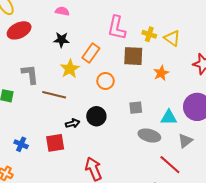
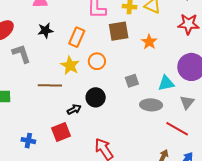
yellow star: (70, 69) -> (70, 65), moved
gray L-shape: (30, 74) -> (21, 54), moved

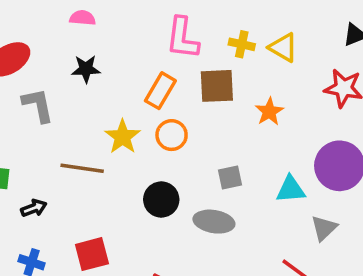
orange rectangle: (77, 37) -> (160, 91), moved
gray ellipse: (151, 105) -> (214, 222), moved
black arrow: (74, 109) -> (34, 208), moved

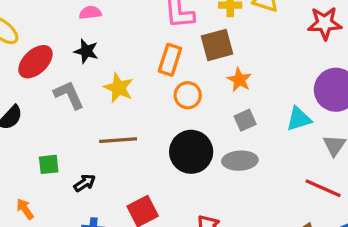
black star: (86, 69) -> (86, 51), moved, turned 30
orange star: (269, 112) -> (239, 80), moved
yellow star: (122, 137) -> (118, 88), moved
black circle: (161, 200) -> (191, 152), size x1.4

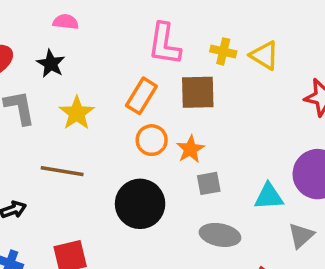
orange star: (239, 80) -> (190, 149), moved
gray ellipse: (240, 161) -> (220, 235), moved

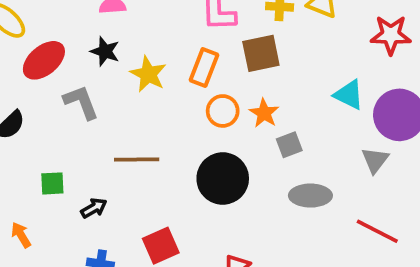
yellow star: (77, 113) -> (148, 74), moved
cyan triangle: (269, 196) -> (349, 95), moved, turned 40
gray triangle: (301, 236) -> (375, 160), moved

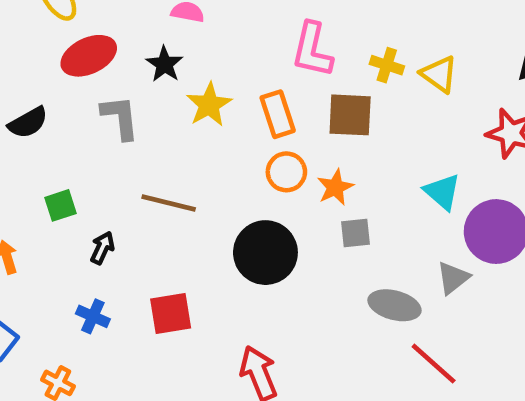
orange rectangle: (204, 68) -> (278, 114), turned -54
green square: (52, 183) -> (61, 205), turned -30
gray ellipse: (310, 196) -> (394, 305), moved
black arrow: (94, 208) -> (102, 248), turned -50

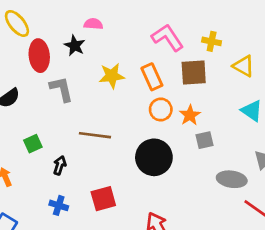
pink L-shape: (312, 50) -> (168, 38), turned 140
red ellipse: (89, 56) -> (39, 56), turned -64
black star: (165, 64) -> (75, 46), moved
yellow triangle: (439, 74) -> (244, 66), moved
yellow star: (209, 105) -> (112, 76), turned 30

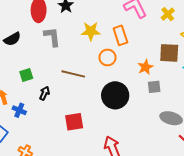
yellow cross: (212, 41) -> (168, 14), turned 32
brown square: (194, 73) -> (169, 53), moved
orange circle: (161, 109) -> (108, 58), moved
blue cross: (59, 205) -> (19, 110), moved

